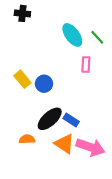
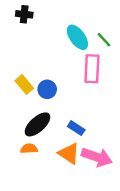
pink rectangle: (86, 64) -> (92, 69), size x1.6
black ellipse: (50, 119) -> (37, 124), moved

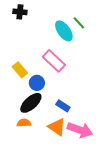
green line: (104, 40) -> (79, 23), moved
pink rectangle: (92, 69) -> (54, 61), moved, turned -50
blue circle: (47, 89) -> (37, 83), moved

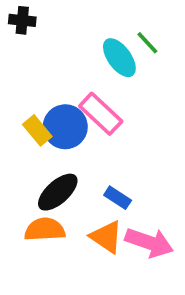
black cross: (20, 12) -> (22, 20), moved
blue circle: (37, 83) -> (65, 127), moved, size x1.5
orange semicircle: (24, 123) -> (45, 229), size x1.5

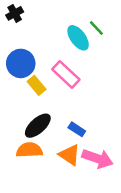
black cross: (22, 20) -> (15, 13), turned -35
blue circle: (65, 127) -> (21, 63), moved
yellow rectangle: (37, 130) -> (37, 85), moved

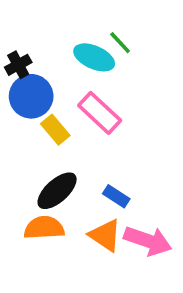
black cross: (15, 13) -> (18, 65), moved
green line: (96, 28) -> (120, 43), moved
cyan ellipse: (78, 38) -> (94, 57), moved, turned -30

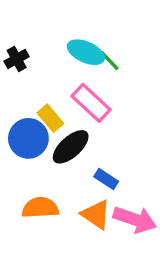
green line: (120, 43) -> (110, 61), moved
blue circle: (31, 96) -> (28, 138), moved
black ellipse: (57, 191) -> (71, 147), moved

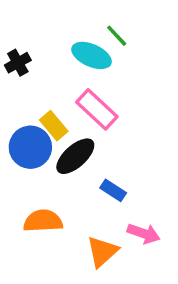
green line: (110, 61) -> (117, 36), moved
orange triangle: (96, 214) -> (102, 252), moved, turned 44
pink arrow: (135, 220) -> (144, 234), size x0.7

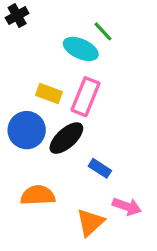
black cross: (18, 63) -> (17, 16), moved
pink rectangle: (97, 109) -> (86, 97), turned 69
yellow rectangle: (54, 126) -> (49, 94), moved, turned -30

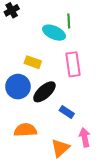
green line: (103, 31) -> (69, 21), turned 40
pink rectangle: (86, 97) -> (73, 64), moved, turned -30
pink arrow: (127, 206) -> (85, 137), turned -120

